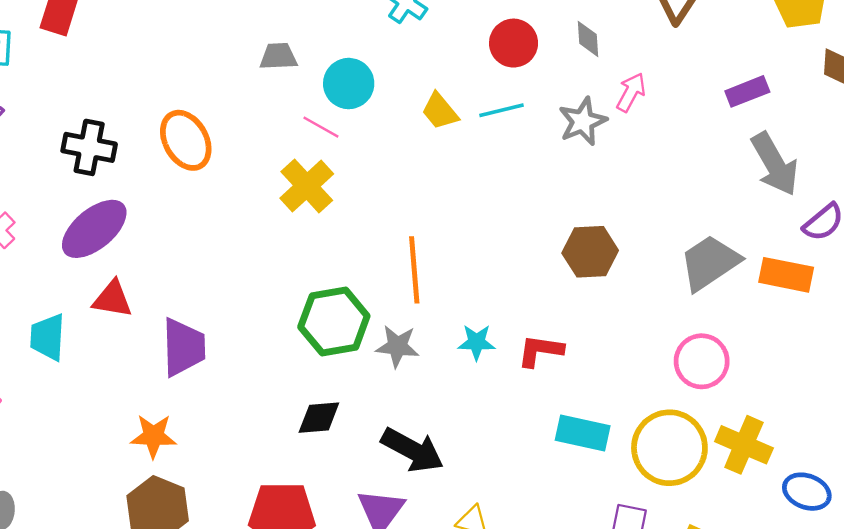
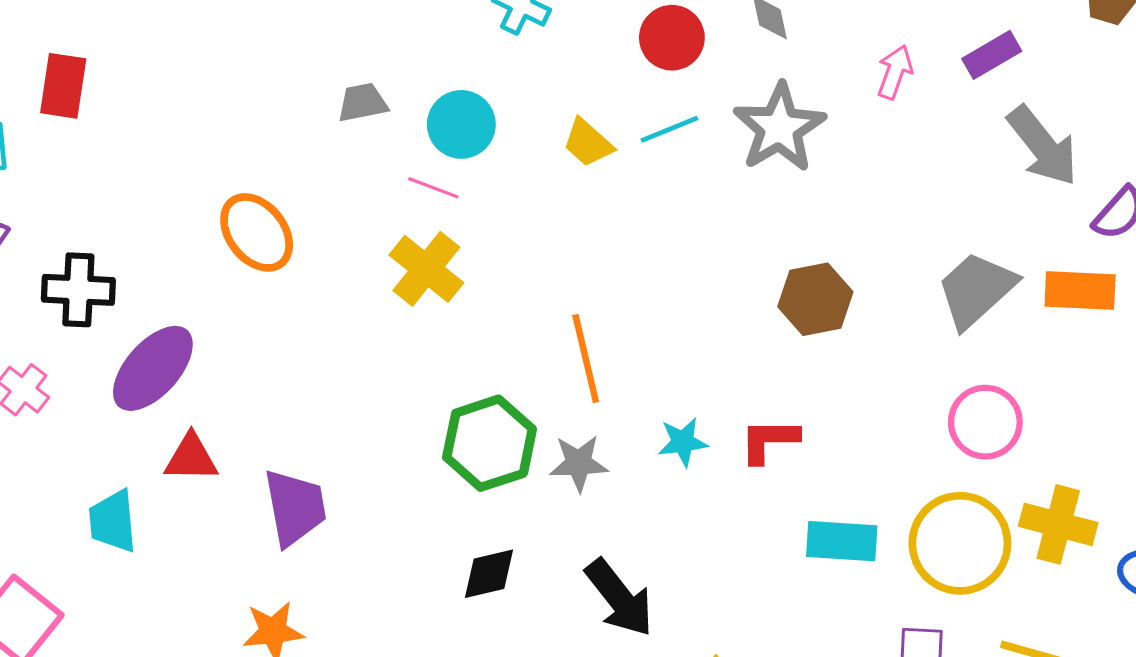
pink arrow: (631, 92) -> (895, 72), moved
gray star: (583, 121) -> (779, 128), size x1.4
black cross: (89, 147) -> (78, 290), moved
black arrow: (412, 450) -> (619, 598), turned 32

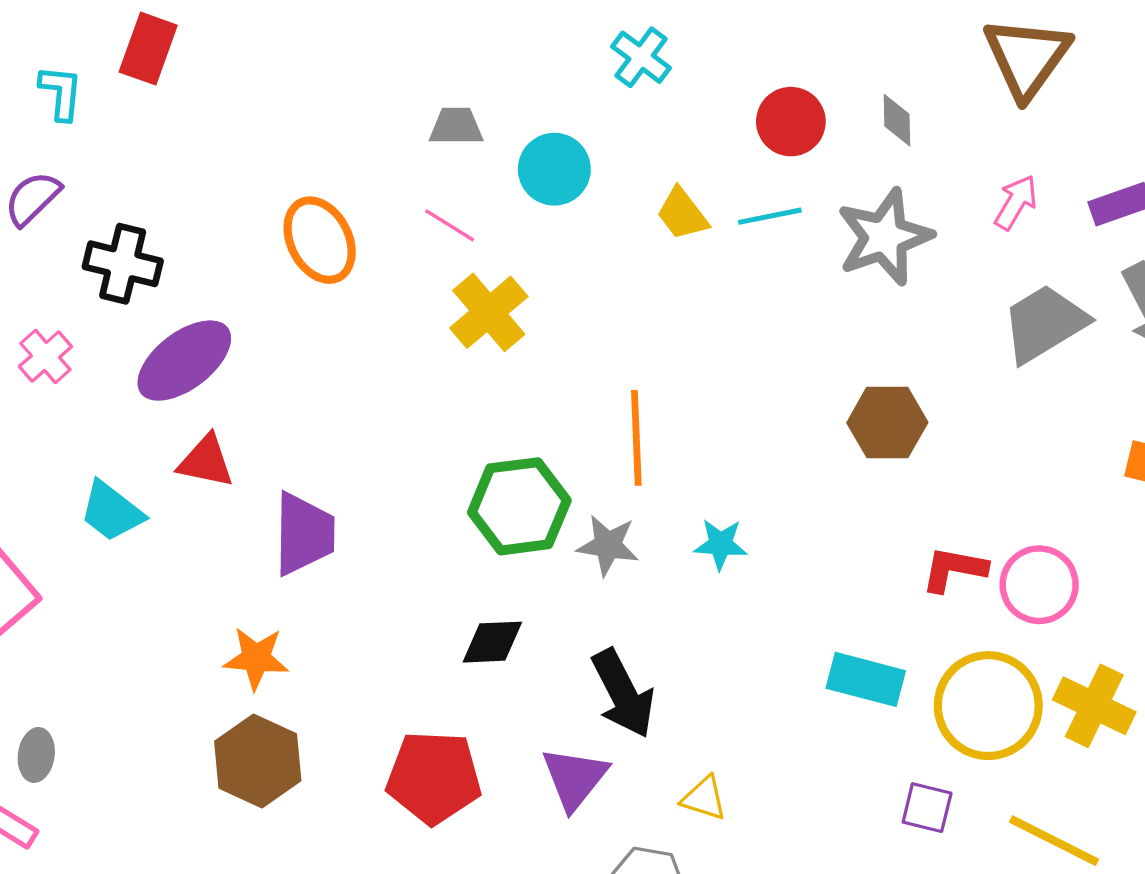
pink line: (433, 188) -> (450, 225), moved
gray trapezoid: (976, 290) -> (1044, 323), moved
red L-shape: (769, 440) -> (954, 569), moved
cyan trapezoid: (113, 521) -> (112, 511), turned -58

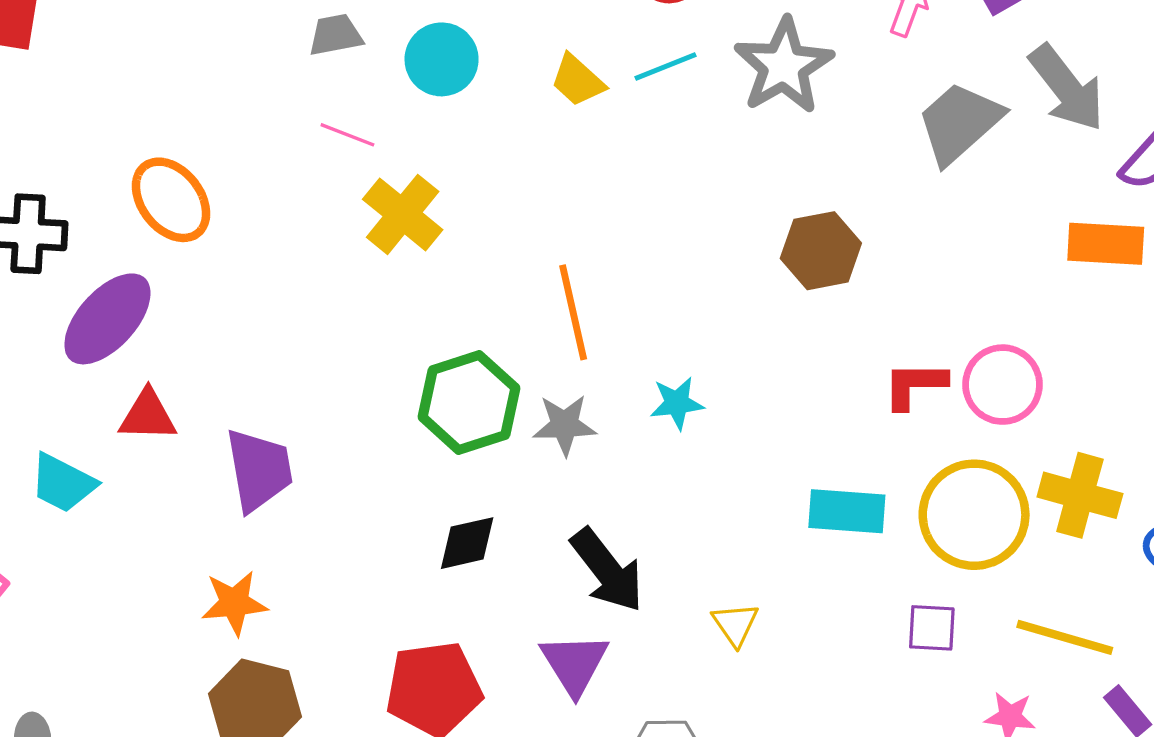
orange ellipse: (320, 240) -> (171, 200), moved
yellow triangle: (704, 798) -> (735, 624), moved, turned 48

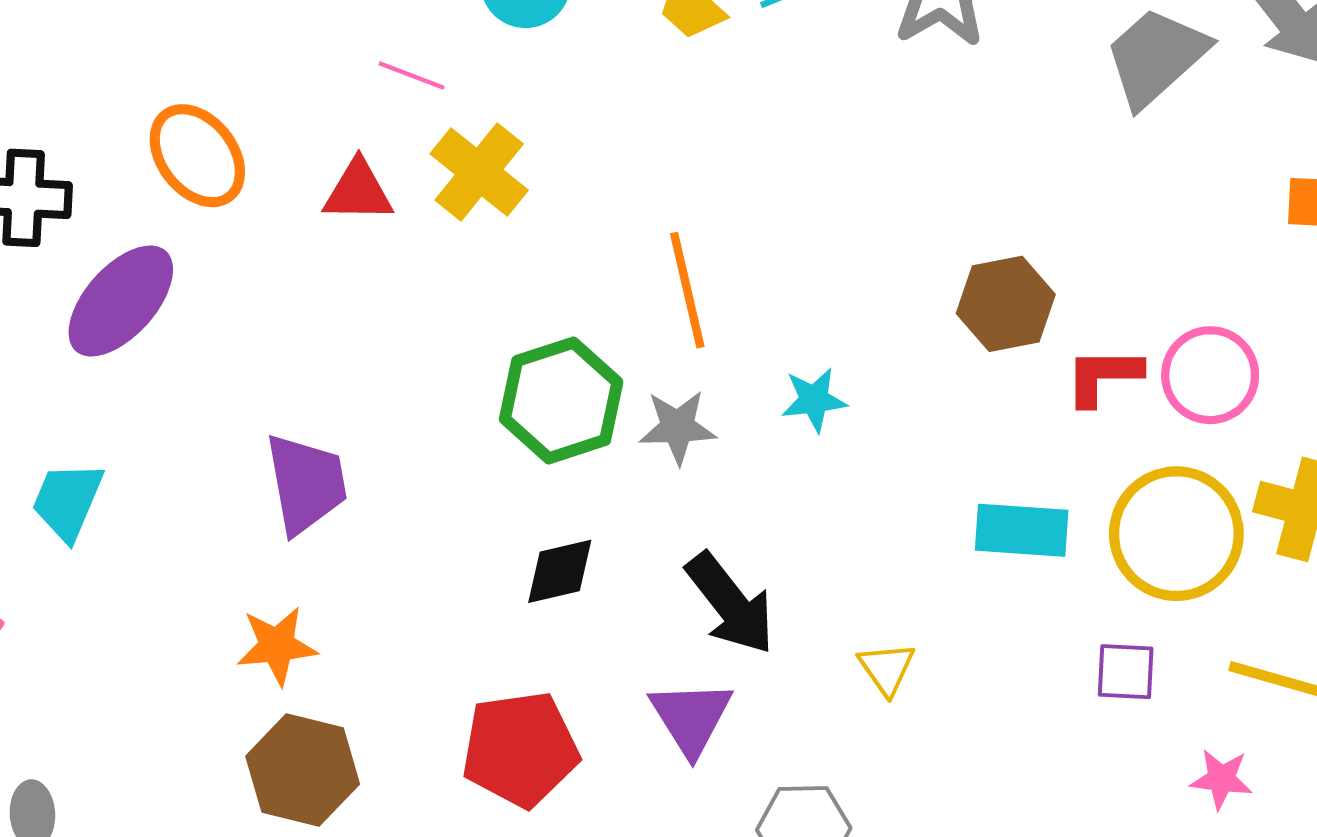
brown hexagon: (821, 251) -> (1006, 304), moved
red triangle: (148, 416) -> (358, 191), moved
cyan trapezoid: (63, 483) -> (68, 501), turned 86

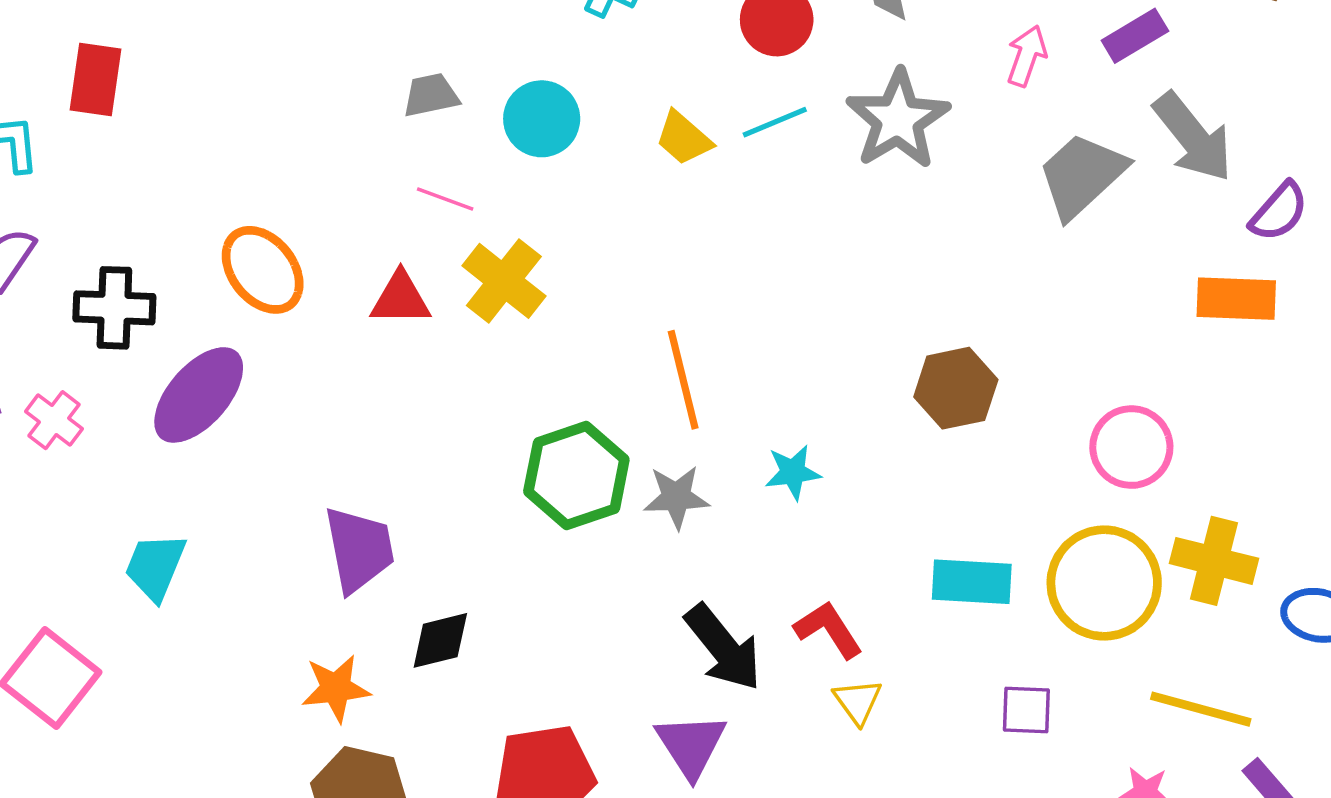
red L-shape: (1103, 376) -> (828, 630), moved, turned 58
black diamond: (560, 571) -> (440, 640), moved
purple square: (1126, 672) -> (1026, 710), moved

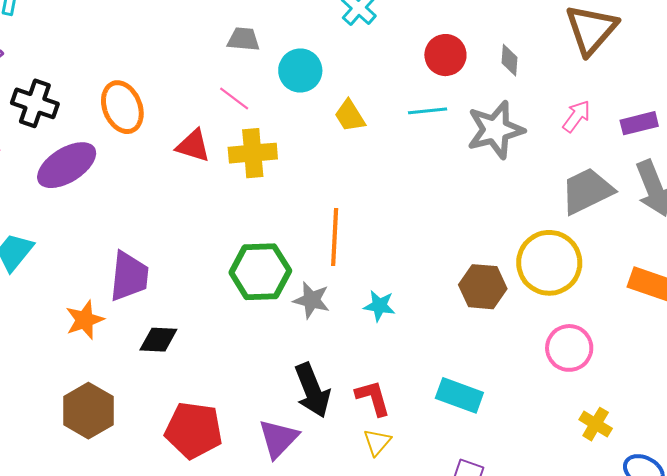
yellow trapezoid: (684, 138) -> (350, 116), moved
yellow cross: (504, 281) -> (253, 153), turned 30
yellow cross: (1214, 561) -> (596, 424), size x0.7
yellow circle: (1104, 583) -> (549, 263), moved
orange star: (336, 688) -> (85, 320), moved, turned -30

